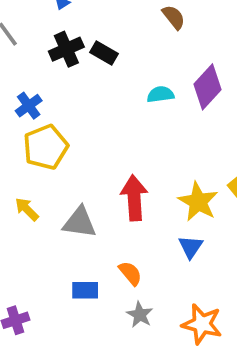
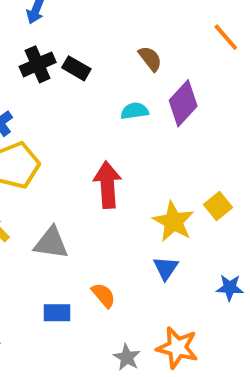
brown semicircle: (174, 17) -> (150, 59), moved
red arrow: (134, 198) -> (107, 185), moved
gray star: (140, 315) -> (127, 357), moved

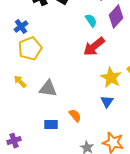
cyan semicircle: (135, 111) -> (91, 21), turned 64
red arrow: (107, 185) -> (94, 47), moved, turned -125

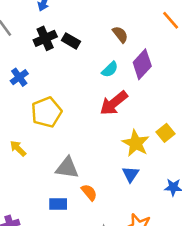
cyan semicircle: (91, 21) -> (110, 69), turned 80
yellow pentagon: (30, 49) -> (46, 112), moved
gray triangle: (48, 89) -> (67, 168), moved

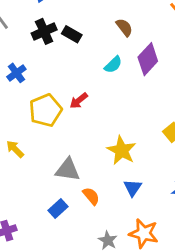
red arrow: (114, 103) -> (79, 101), moved, size x0.6
yellow star: (136, 143) -> (122, 150), moved
blue triangle: (131, 174) -> (133, 188), moved
blue rectangle: (58, 204) -> (58, 209), turned -42

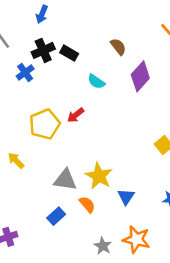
cyan semicircle: (113, 65) -> (96, 82), moved, turned 78
blue cross: (16, 73) -> (25, 72), moved
yellow star: (122, 150) -> (99, 176), moved

